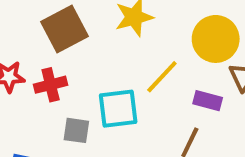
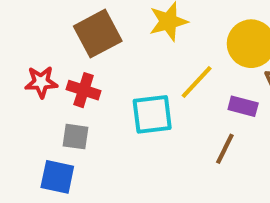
red cross: (51, 85) -> (84, 90), turned 32
gray square: (76, 130) -> (75, 137), moved

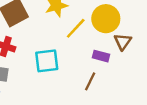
yellow line: (197, 82) -> (76, 28), moved

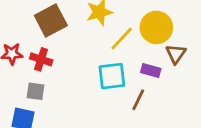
cyan square: (47, 61) -> (112, 76), moved

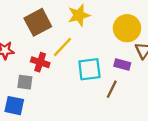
yellow line: (122, 39) -> (62, 47), moved
red cross: (41, 59) -> (40, 62), moved

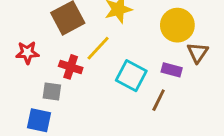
cyan square: (89, 69) -> (131, 76), turned 35

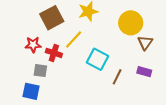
red star: (27, 53) -> (33, 45), moved
purple rectangle: (172, 70) -> (144, 72), moved

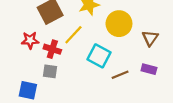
yellow circle: (131, 23) -> (119, 24), moved
gray square: (40, 71) -> (50, 71), moved
brown line: (117, 77) -> (120, 75), turned 42

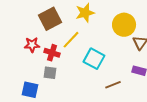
yellow circle: (119, 24) -> (124, 25), moved
brown line: (120, 75) -> (113, 85), moved

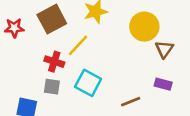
red star: (32, 45) -> (14, 28), moved
cyan square: (94, 59) -> (88, 83), moved

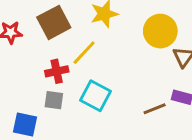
red cross: (54, 62) -> (57, 71), turned -30
brown line: (131, 102) -> (155, 109), moved

